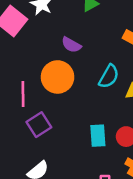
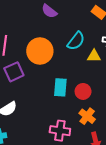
orange circle: (58, 77) -> (40, 51), moved

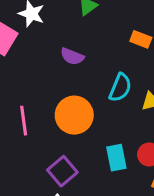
purple square: (14, 72) -> (62, 171), moved

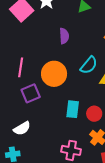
purple semicircle: (72, 56) -> (64, 36), turned -133
purple square: (62, 171) -> (31, 93), moved

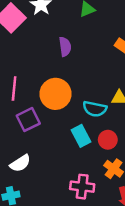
cyan semicircle: (89, 65) -> (95, 109), moved, turned 66
cyan rectangle: (73, 109) -> (81, 136), turned -30

